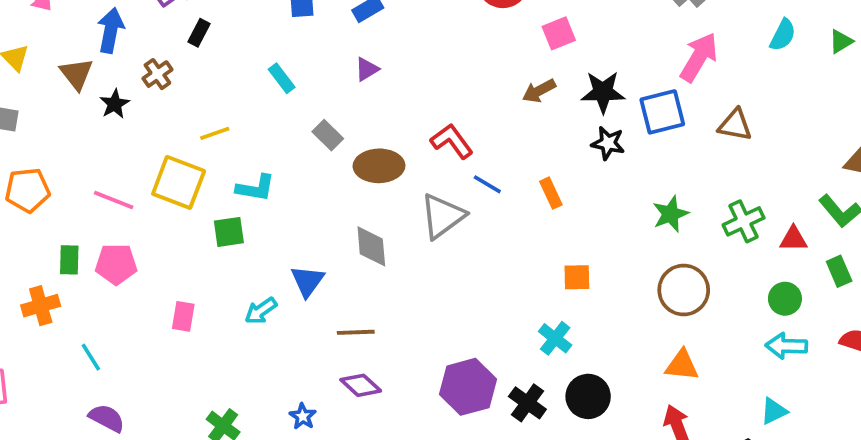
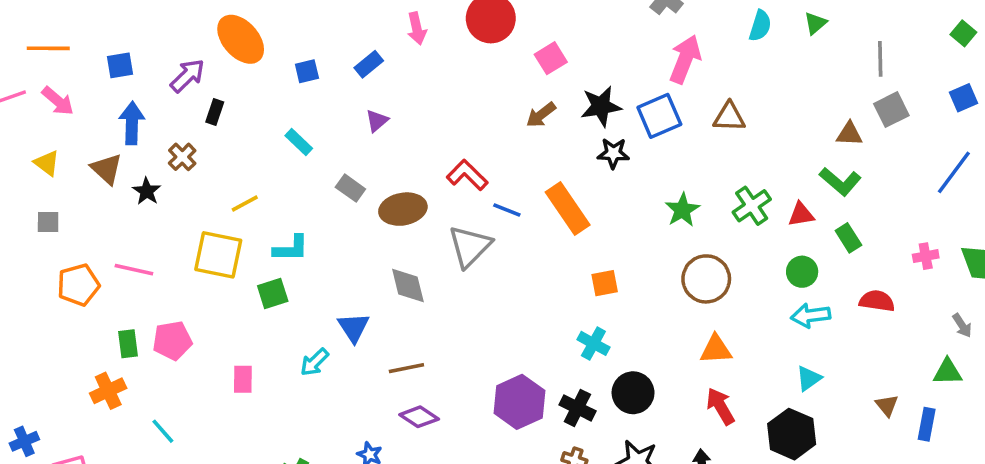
orange rectangle: (551, 193) -> (568, 209), size x1.8
pink line: (114, 200) -> (134, 270), moved

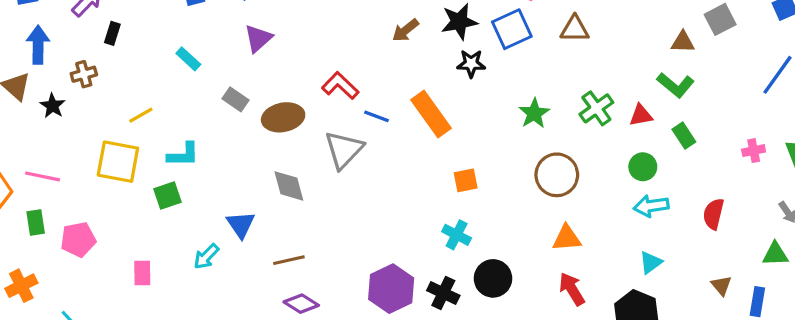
purple triangle: (377, 121) -> (258, 38), size x1.4
brown cross: (182, 157) -> (84, 74), turned 30
red semicircle: (877, 301) -> (714, 214), moved, turned -84
green rectangle: (128, 344) -> (36, 222), moved

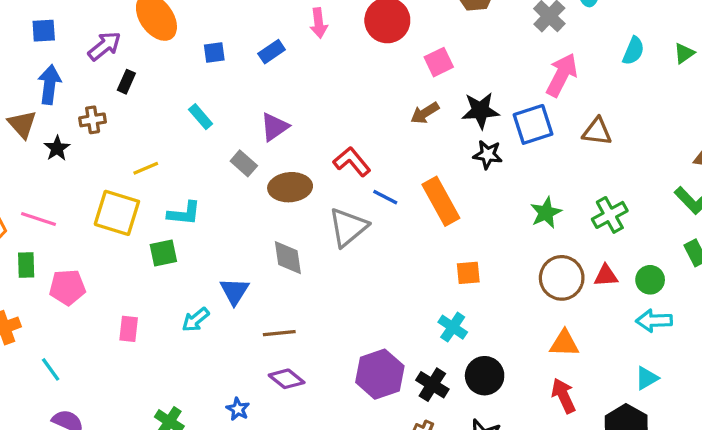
purple triangle: (258, 38) -> (274, 127), moved
red triangle: (641, 115) -> (606, 276), moved

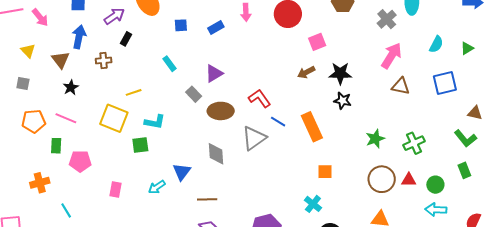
blue square: (533, 124) -> (445, 83), moved
brown triangle: (597, 132) -> (401, 86), moved
black star: (57, 148) -> (71, 87), moved

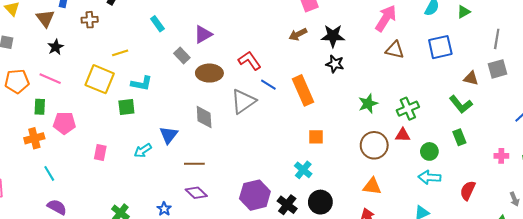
red triangle: (409, 180) -> (403, 135), moved
orange cross: (40, 183) -> (34, 138), moved

